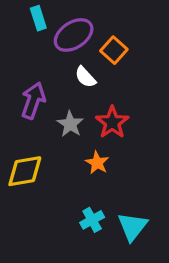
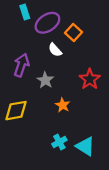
red star: (112, 122) -> (90, 79), moved
cyan triangle: (132, 227) -> (85, 146), turned -36

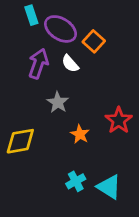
purple ellipse: (47, 23) -> (60, 29), turned 65
purple arrow: (21, 65) -> (38, 64), moved
red star: (90, 79) -> (119, 120), moved

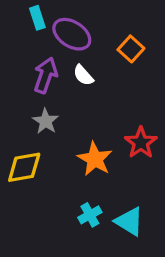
orange square: (94, 41) -> (131, 49), moved
gray star: (58, 102) -> (46, 121), moved
orange star: (80, 134) -> (95, 159), size x1.5

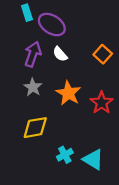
orange square: (131, 49) -> (103, 54), moved
orange star: (95, 159) -> (68, 93), moved
yellow diamond: (24, 167) -> (35, 128), moved

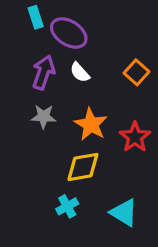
gray star: (33, 87) -> (44, 117), turned -30
yellow diamond: (35, 128) -> (83, 167), moved
cyan cross: (65, 155) -> (67, 206), moved

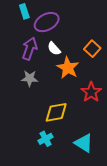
purple ellipse: (69, 33) -> (47, 22), turned -60
orange star: (91, 124) -> (68, 68), moved

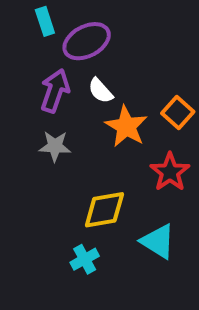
orange square: (92, 49) -> (178, 113), moved
cyan triangle: (84, 143) -> (158, 241), moved

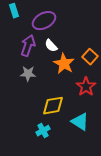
cyan rectangle: (45, 21) -> (14, 11), moved

